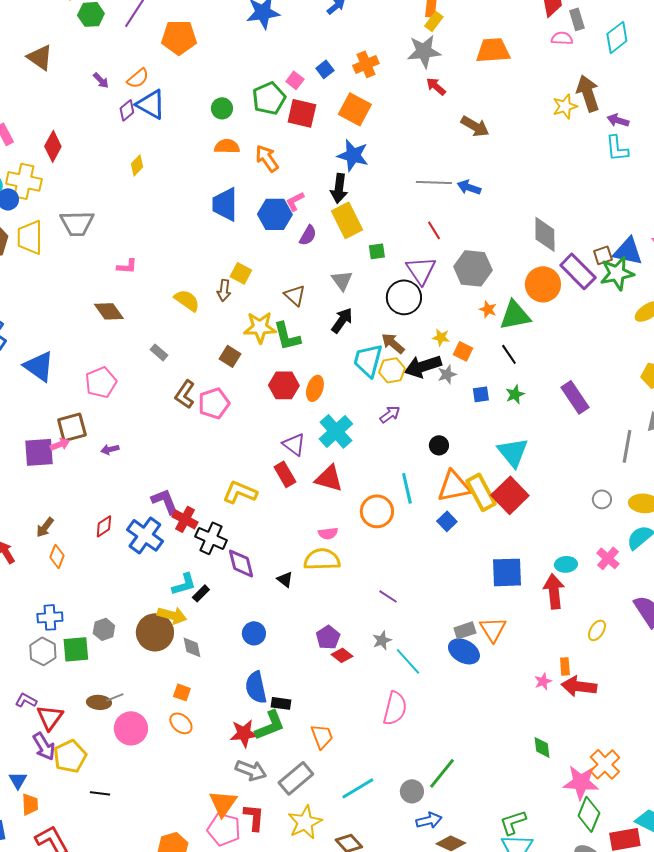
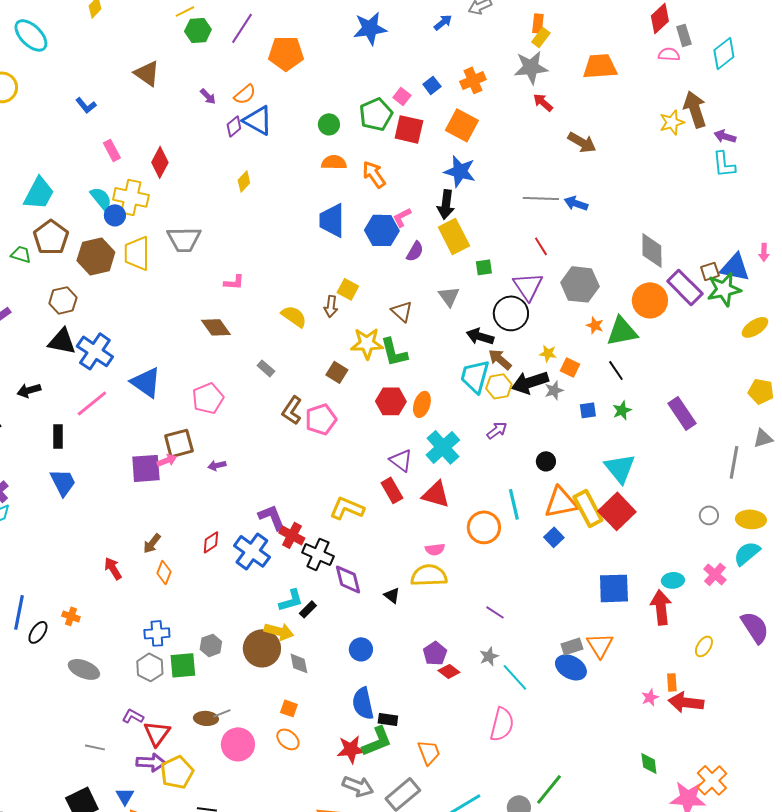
black arrow: (342, 320) -> (480, 336), moved, turned -108
purple arrow: (44, 746) -> (151, 762), turned -56

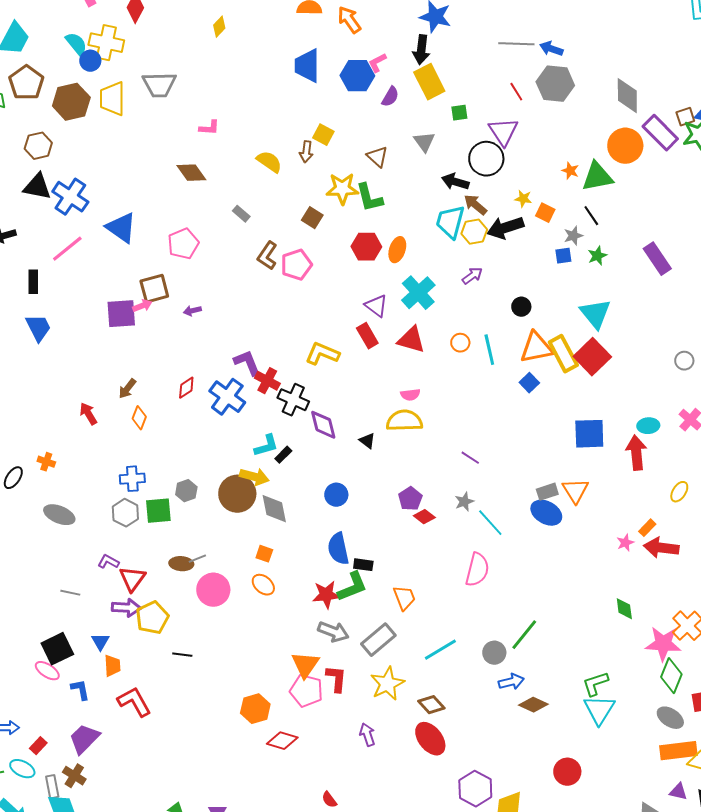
gray hexagon: (580, 284) -> (555, 84), moved
gray star: (554, 390) -> (573, 236), moved
orange circle: (484, 527) -> (460, 343), moved, size x0.6
gray diamond: (299, 663) -> (274, 509), size x1.4
orange rectangle: (672, 682) -> (647, 528), turned 48

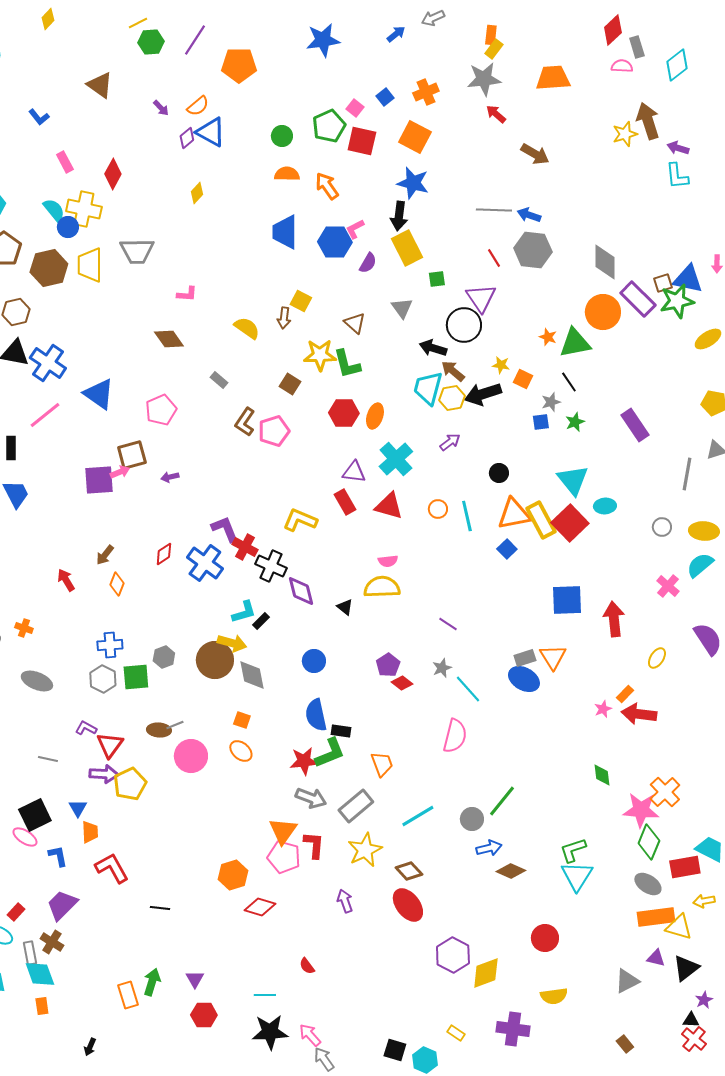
purple triangle: (376, 306) -> (354, 472), turned -30
cyan ellipse: (648, 426) -> (605, 506), moved
black line: (182, 655) -> (160, 908), moved

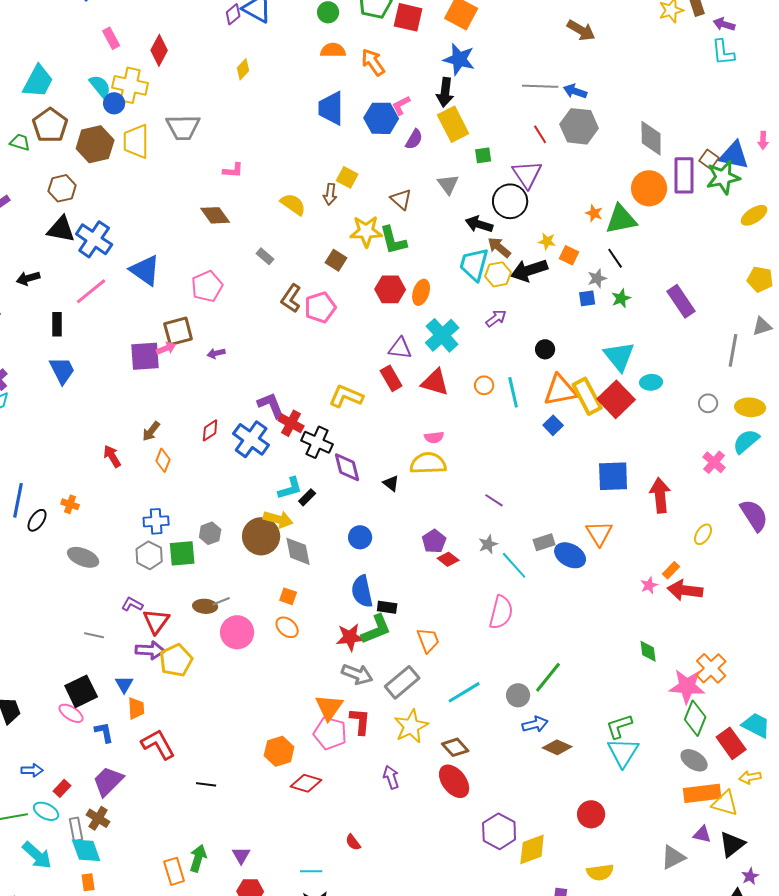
brown square: (663, 283) -> (709, 159), turned -36
purple rectangle: (638, 299) -> (684, 175), turned 45
gray rectangle: (525, 658) -> (544, 542), moved
red rectangle: (685, 867) -> (731, 743), turned 64

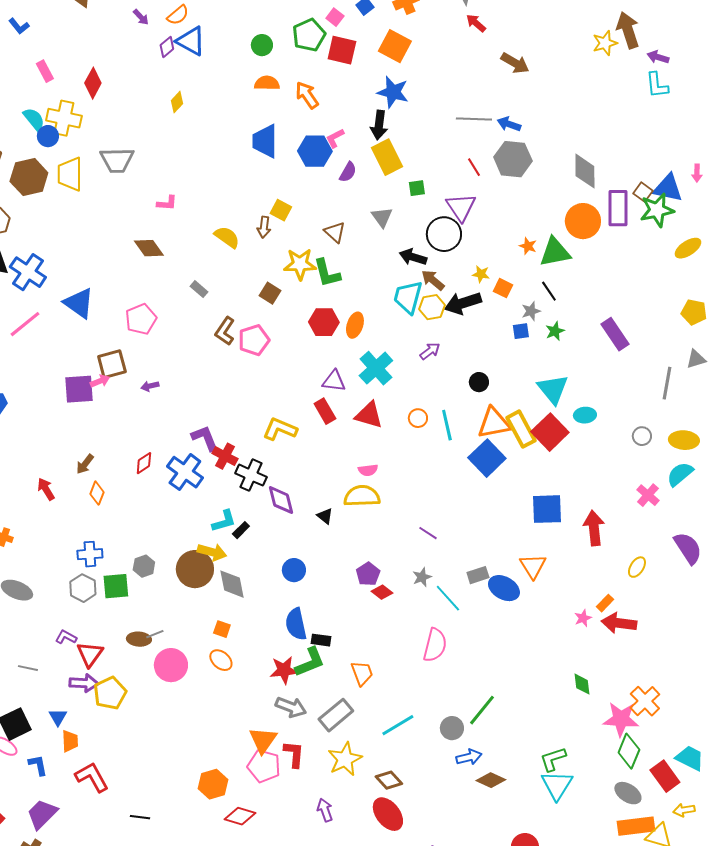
blue square: (553, 425) -> (487, 458), size x1.8

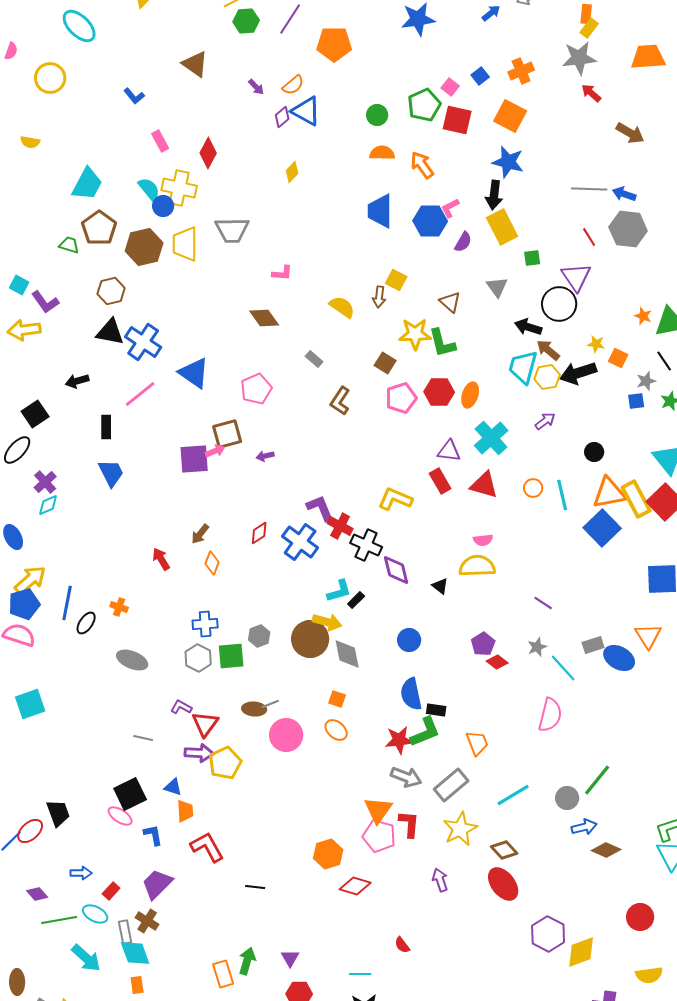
pink pentagon: (254, 340) -> (401, 398), moved
blue triangle: (58, 717) -> (173, 787), turned -42

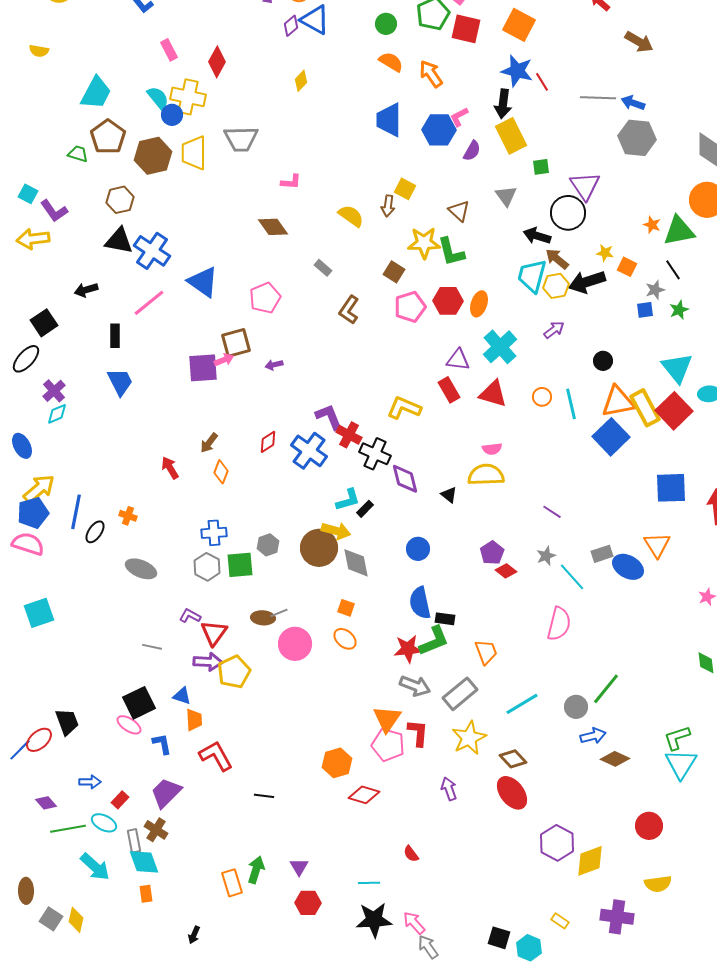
orange semicircle: (382, 153) -> (391, 62), turned 30
red line: (589, 237) -> (542, 82), moved

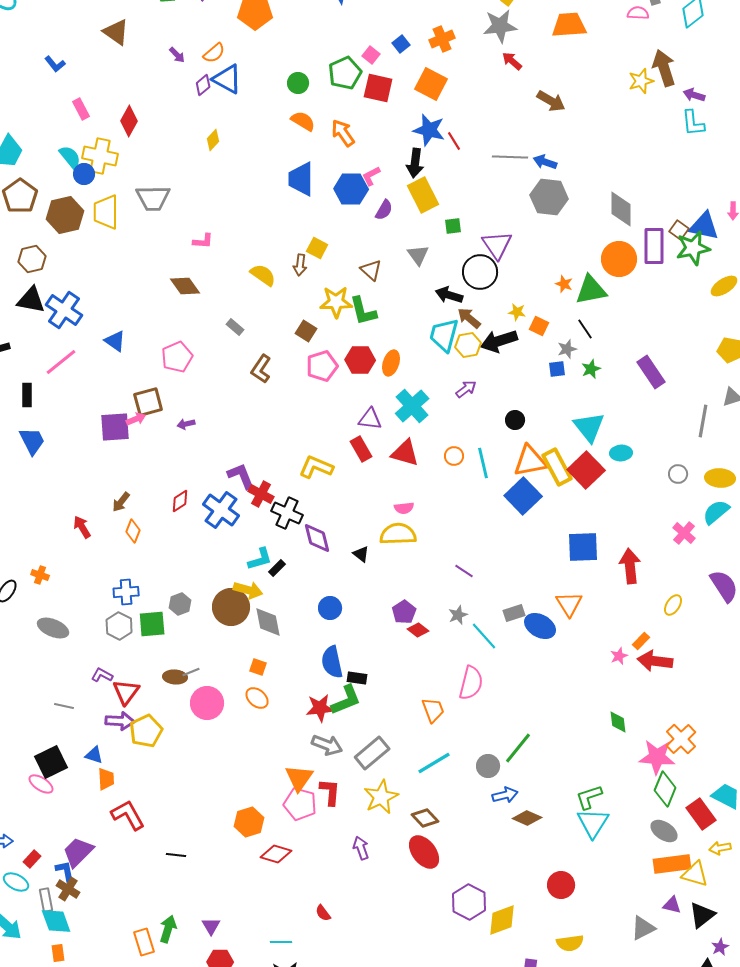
blue triangle: (203, 282) -> (115, 341), size x0.7
orange trapezoid: (486, 652) -> (433, 710), moved
blue L-shape: (162, 744) -> (65, 871), moved

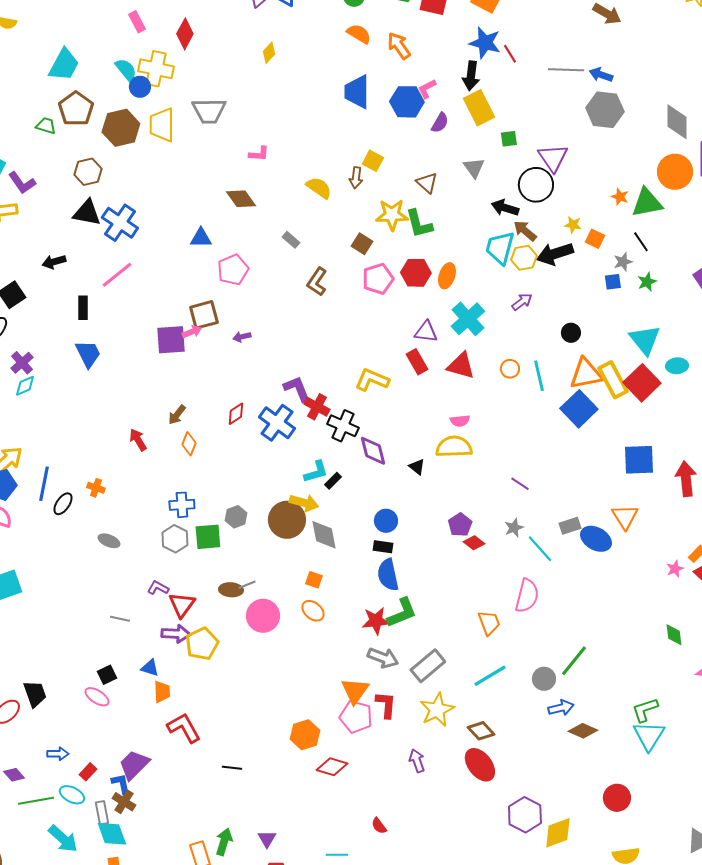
blue triangle: (115, 341) -> (201, 238), moved, turned -35
gray ellipse: (53, 628) -> (109, 541), size x0.7
black rectangle: (357, 678) -> (383, 547), moved
black square: (51, 762) -> (107, 675), size x0.6

